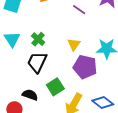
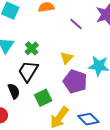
black semicircle: (30, 95) -> (14, 91), moved, turned 42

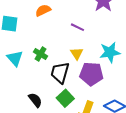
purple line: (76, 24) -> (77, 27), moved
black trapezoid: (28, 71) -> (60, 73), moved

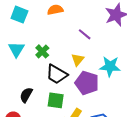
black trapezoid: (60, 73) -> (57, 74), turned -90
green square: (65, 98) -> (56, 100), turned 36
black semicircle: (35, 100) -> (26, 95), turned -126

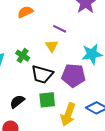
yellow triangle: (78, 60) -> (52, 46), moved
black semicircle: (26, 95) -> (17, 102), turned 35

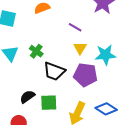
yellow triangle: (52, 46) -> (80, 48), moved
green square: (47, 100) -> (49, 103), moved

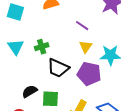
green cross: (36, 51) -> (42, 47), turned 32

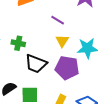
green cross: (42, 47) -> (18, 43), turned 32

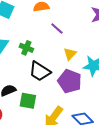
purple line: (58, 20) -> (57, 28), moved

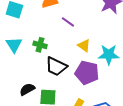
yellow triangle: (70, 54) -> (84, 46), turned -32

